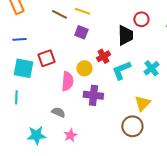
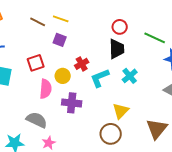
black trapezoid: (125, 35) -> (117, 49), moved
red square: (46, 58) -> (36, 63), moved
gray semicircle: (58, 112) -> (37, 120), size x1.5

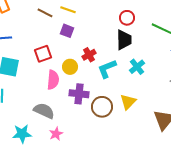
brown circle: (111, 134) -> (102, 107), moved

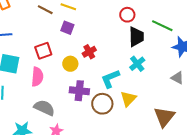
black trapezoid: (124, 40) -> (136, 37), moved
cyan L-shape: (107, 69) -> (110, 79), moved
pink semicircle: (53, 80) -> (37, 77), moved

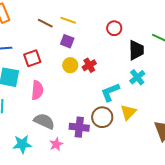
red circle: (127, 15) -> (114, 28), moved
red square: (43, 51) -> (32, 58), moved
yellow circle: (70, 64) -> (70, 65), moved
purple cross: (79, 91) -> (79, 127), moved

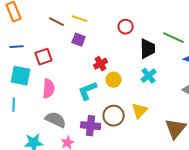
yellow circle: (70, 65) -> (114, 80), moved
cyan L-shape: (110, 92) -> (88, 91), moved

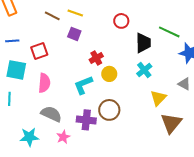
yellow triangle: (140, 111) -> (158, 98), moved

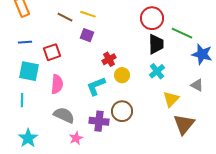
red circle: (121, 21) -> (152, 18), moved, size x1.5
cyan star: (29, 137) -> (28, 138), moved, turned -30

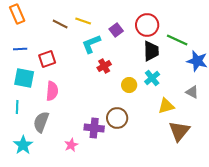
purple square: (87, 35) -> (116, 30), moved, turned 32
yellow circle: (122, 75) -> (129, 85), moved
cyan L-shape: (96, 86) -> (91, 44), moved
yellow triangle: (171, 99) -> (166, 106), turned 30
gray semicircle: (64, 115) -> (41, 122), moved, turned -95

